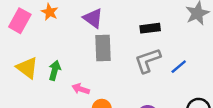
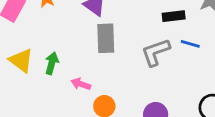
black rectangle: (150, 28) -> (174, 16), moved
blue line: (179, 67) -> (190, 44), moved, turned 56

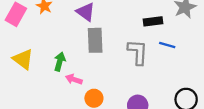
gray L-shape: (156, 52) -> (138, 52), turned 112
green arrow: (52, 63) -> (60, 62), moved

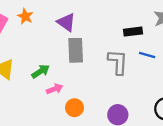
green arrow: (60, 62) -> (41, 71), turned 42
pink arrow: (74, 79) -> (55, 89), turned 140

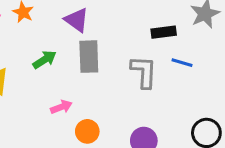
green arrow: (41, 71) -> (45, 60), moved

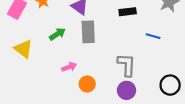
black rectangle: (164, 32) -> (128, 12), moved
gray L-shape: (144, 72) -> (127, 65), moved

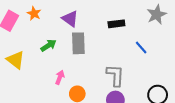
blue line: (153, 36) -> (141, 47), turned 32
pink arrow: (69, 67) -> (60, 77), turned -48

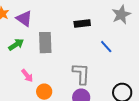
purple triangle: (70, 19) -> (24, 19), moved
pink arrow: (60, 77) -> (27, 76), turned 120

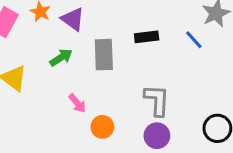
black rectangle: (82, 24) -> (147, 37), moved
blue line: (106, 47) -> (194, 40), moved

